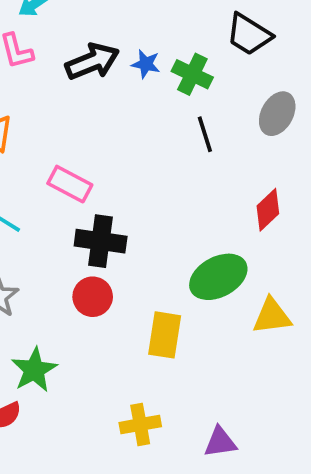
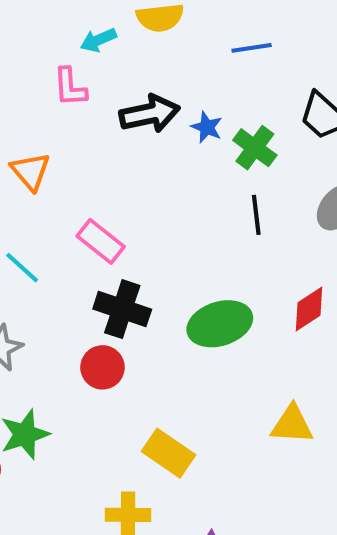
green ellipse: (218, 277) -> (220, 324), moved
yellow rectangle: (165, 335) -> (168, 453), moved, turned -75

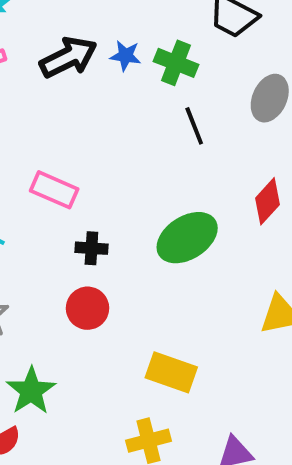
black cross: (122, 309) -> (91, 248), size x0.6

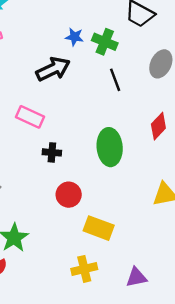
black arrow: (68, 57) -> (53, 69), moved
green ellipse: (187, 238) -> (110, 147), turned -63
red circle: (87, 308) -> (69, 195), moved

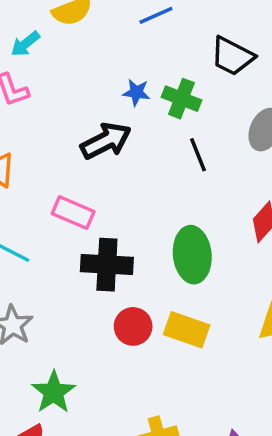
black cross: (52, 152) -> (107, 265), size x1.8
yellow rectangle: (99, 228) -> (187, 330), moved

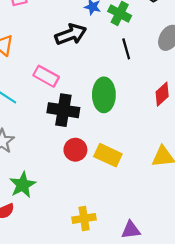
green ellipse: (192, 255) -> (104, 95), moved

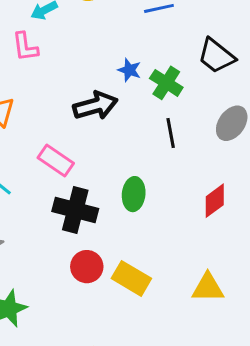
green ellipse: (104, 95) -> (134, 194), size x0.7

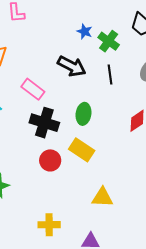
black arrow: (95, 106) -> (72, 66), moved, turned 40
yellow rectangle: (131, 278) -> (82, 150), moved
yellow triangle: (208, 288) -> (102, 197), moved

